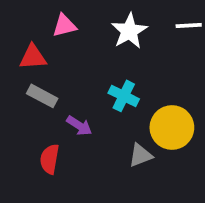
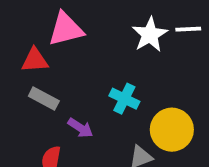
pink triangle: (64, 26) -> (66, 29), size x1.5
white star: (129, 31) -> (150, 35), moved

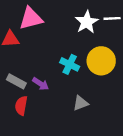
gray rectangle: (44, 99) -> (16, 81), moved
yellow circle: (172, 130) -> (101, 61), moved

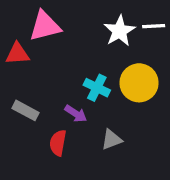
purple arrow: (41, 84) -> (76, 114), moved
red semicircle: (21, 106) -> (58, 143), moved

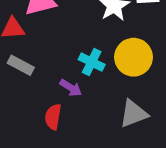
gray rectangle: (25, 110) -> (21, 65), moved
gray triangle: (111, 140) -> (134, 114), moved, size x1.4

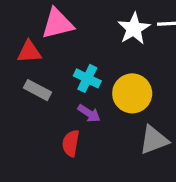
yellow circle: (134, 57) -> (132, 93), moved
cyan cross: (92, 62) -> (87, 78), moved

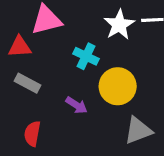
cyan cross: (87, 78) -> (86, 56), moved
red semicircle: (71, 143) -> (32, 134), moved

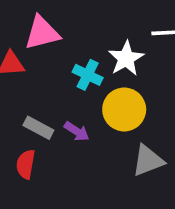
white star: (119, 25) -> (126, 58), moved
gray rectangle: (28, 83) -> (38, 128), moved

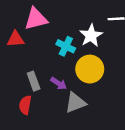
gray rectangle: (38, 128) -> (34, 81), turned 42
gray triangle: (148, 161) -> (75, 103), moved

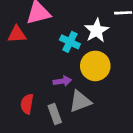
gray rectangle: (34, 81) -> (55, 114), moved
purple arrow: (59, 83) -> (62, 81), turned -42

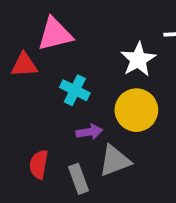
cyan cross: (70, 42) -> (75, 90), moved

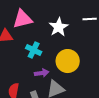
white star: (138, 59) -> (59, 27), moved

